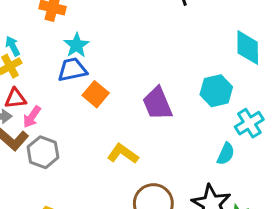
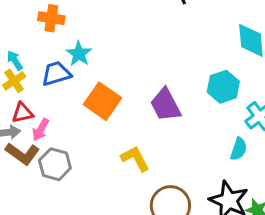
blue trapezoid: (72, 70) -> (56, 74), moved
orange square: (96, 94) -> (102, 101), size x1.4
yellow L-shape: (123, 154) -> (135, 159), turned 32

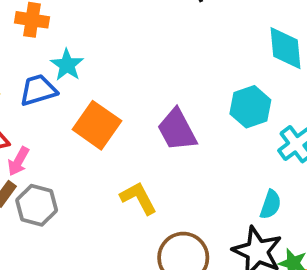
cyan semicircle: (239, 149) -> (271, 205), moved

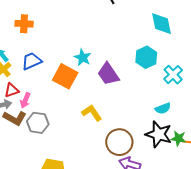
cyan star: (67, 65) -> (83, 58), moved
cyan semicircle: (271, 205) -> (163, 108), turned 56

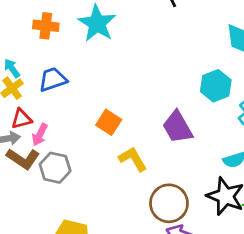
cyan star: (83, 58) -> (97, 23), moved, size x1.5
purple trapezoid: (108, 74) -> (177, 127), moved
orange square: (65, 76) -> (109, 122), moved, size x0.7

